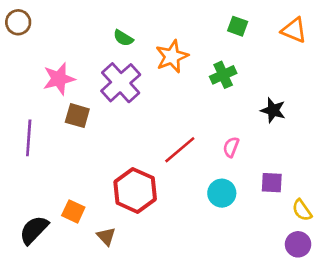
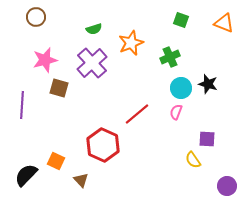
brown circle: (18, 22) -> (36, 17), moved
green semicircle: (123, 38) -> (94, 29), turned -49
cyan circle: (222, 193) -> (181, 88), moved
yellow semicircle: (302, 210) -> (193, 160), moved

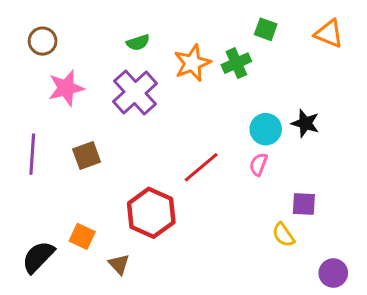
brown circle: (36, 17) -> (43, 41), moved
green cross: (170, 57) -> (236, 63), moved
brown square: (59, 88) -> (87, 156), moved, turned -36

